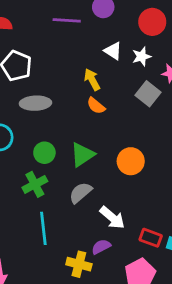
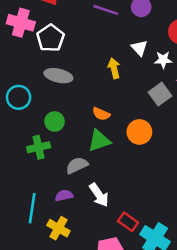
orange semicircle: (96, 106) -> (101, 114), moved, turned -30
green triangle: (82, 155) -> (99, 141), moved
orange circle: (131, 161) -> (139, 132), moved
cyan line: (43, 228) -> (32, 208), moved
purple semicircle: (101, 247) -> (64, 195), moved

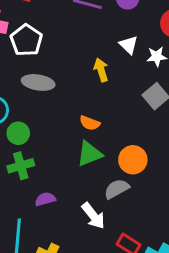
green circle: (55, 122) -> (18, 133), moved
orange circle: (139, 132) -> (133, 160), moved
gray semicircle: (77, 165) -> (117, 189), moved
purple semicircle: (64, 195) -> (45, 199), moved

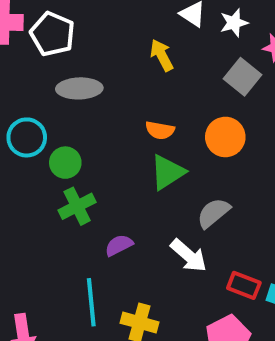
orange circle: (133, 160) -> (225, 137), moved

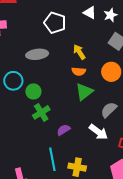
white pentagon: (52, 34) -> (55, 23), moved
yellow arrow: (162, 55) -> (79, 52), moved

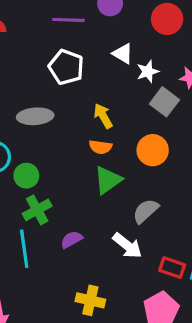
white star: (110, 15) -> (148, 72), moved
cyan line: (52, 159) -> (24, 249), moved

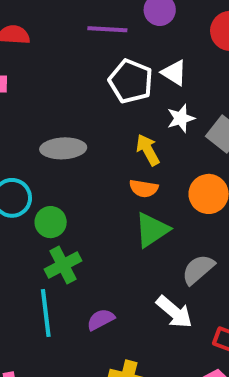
white pentagon: (66, 67) -> (131, 81), moved
white star: (148, 72) -> (181, 118), moved
purple semicircle: (72, 240) -> (101, 320), moved

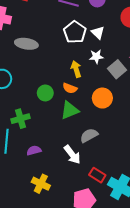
gray ellipse: (63, 148) -> (26, 44), moved
green circle: (51, 222) -> (45, 93), moved

